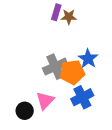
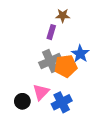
purple rectangle: (56, 12) -> (51, 32), moved
blue cross: (82, 97) -> (62, 102), moved

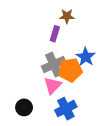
pink triangle: (41, 92) -> (53, 85), moved

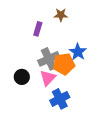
purple rectangle: (55, 34) -> (38, 29), moved
black circle: (24, 107) -> (22, 77), moved

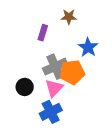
blue star: (78, 52) -> (88, 47), moved
blue cross: (60, 99) -> (51, 112), moved

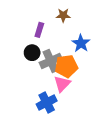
black circle: (25, 87) -> (32, 53), moved
pink triangle: (54, 88) -> (62, 84), moved

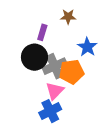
black circle: (32, 53) -> (34, 57), size x1.5
pink triangle: (62, 84) -> (55, 91), moved

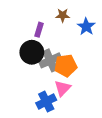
blue star: (87, 47) -> (86, 27), moved
pink triangle: (55, 91) -> (63, 88), moved

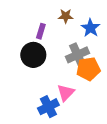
gray cross: (50, 60) -> (78, 55), moved
orange pentagon: (66, 66) -> (88, 69), moved

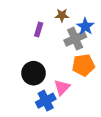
black circle: (33, 55) -> (34, 73), moved
gray cross: (78, 55) -> (75, 39), moved

